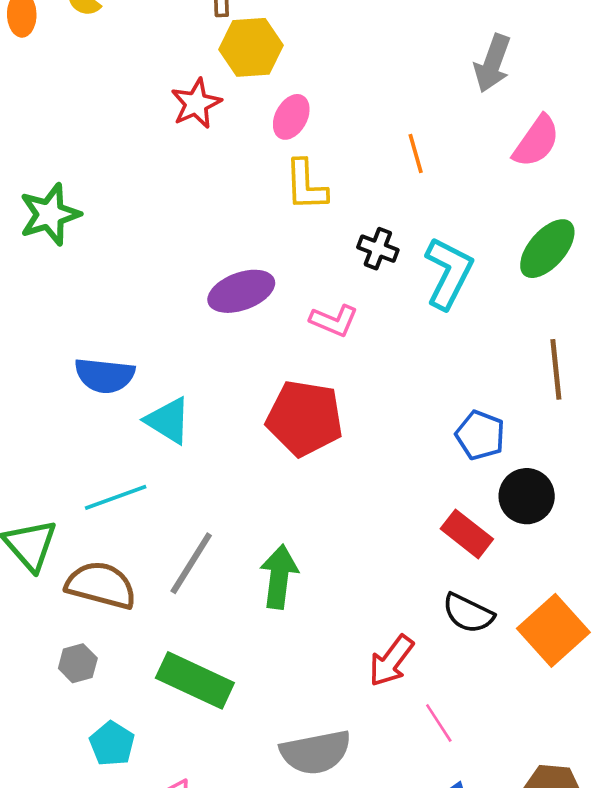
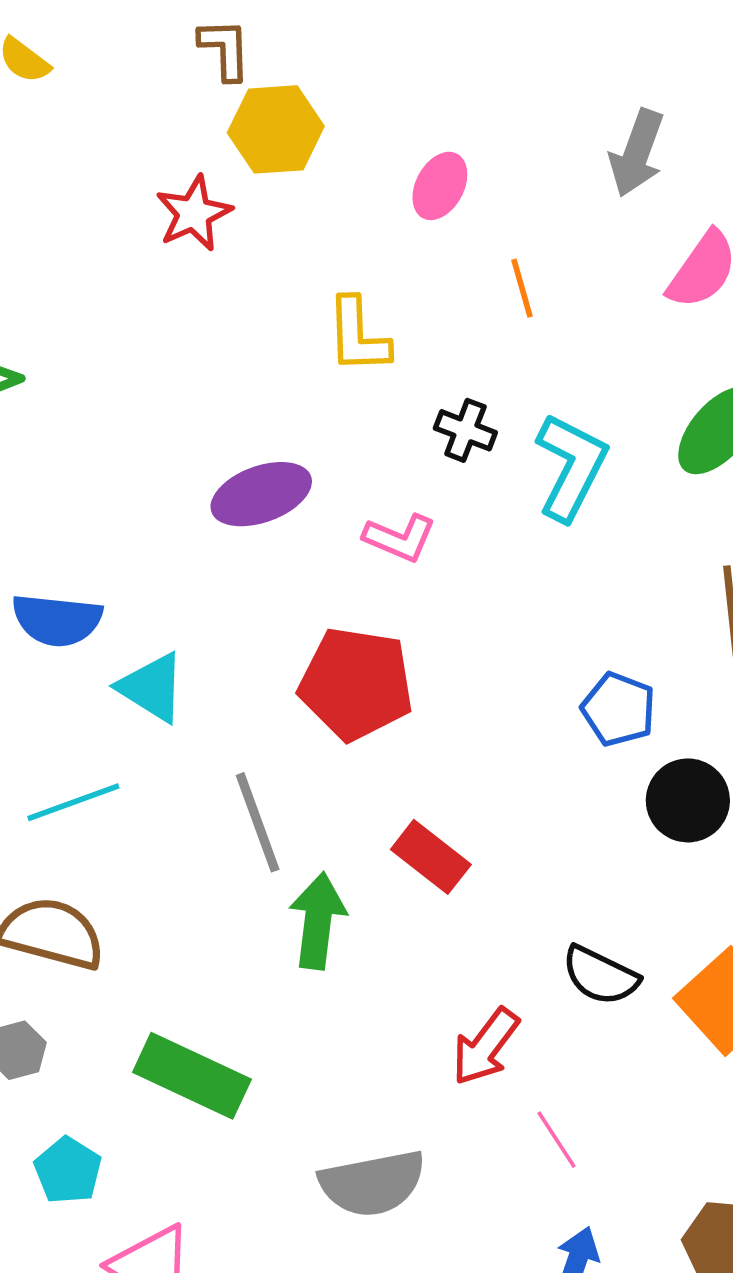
pink ellipse: (291, 117) -> (440, 186), moved
red rectangle: (467, 534) -> (431, 857), moved
gray line: (191, 563) -> (258, 822), moved, turned -52

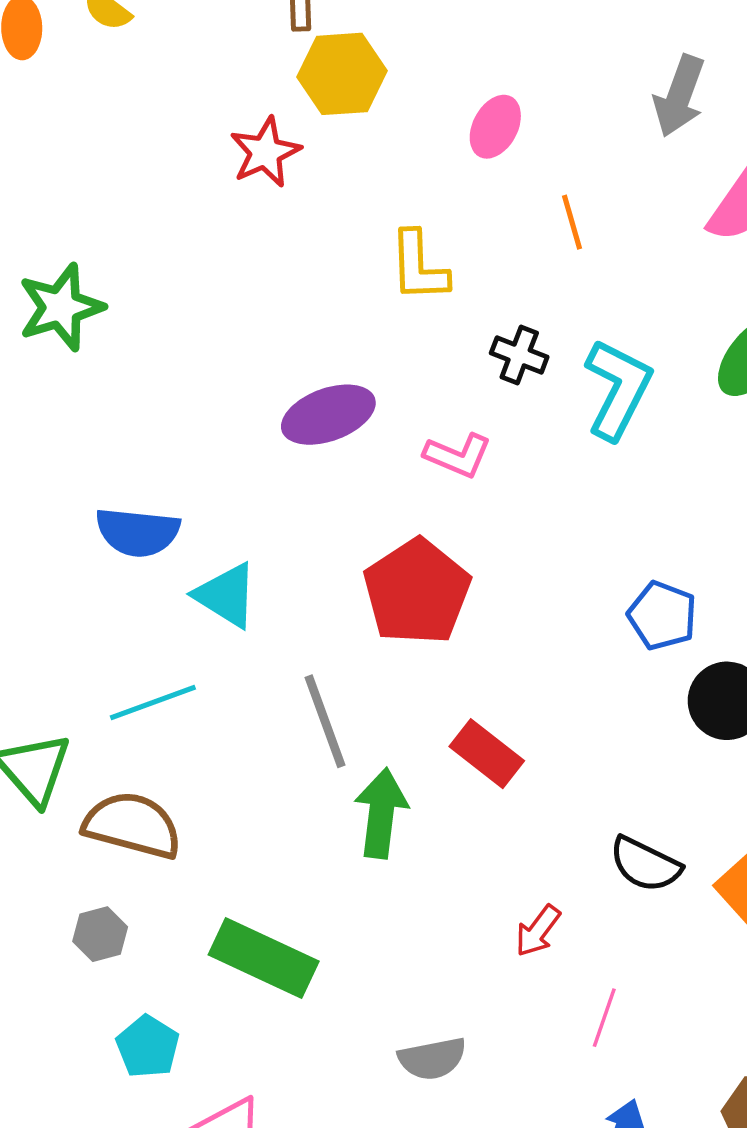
red pentagon: (356, 684) -> (417, 592), turned 30
red arrow: (485, 1047) -> (538, 931), size x0.7
pink line: (557, 1140) -> (604, 1018), turned 52
gray semicircle: (372, 1183) -> (432, 1059), size x0.7

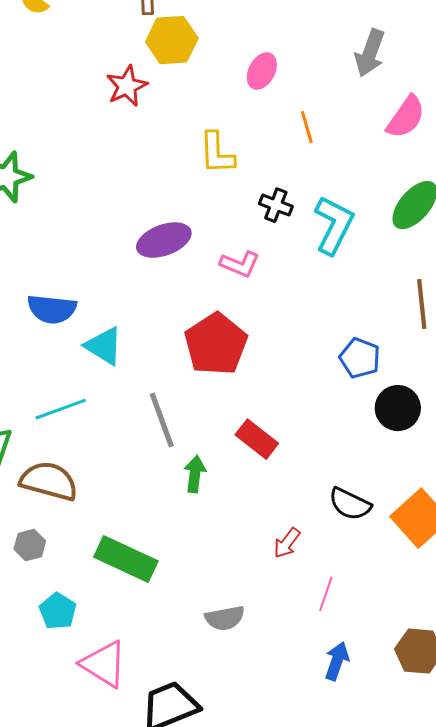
green arrow: (381, 813) -> (195, 474), size x0.7

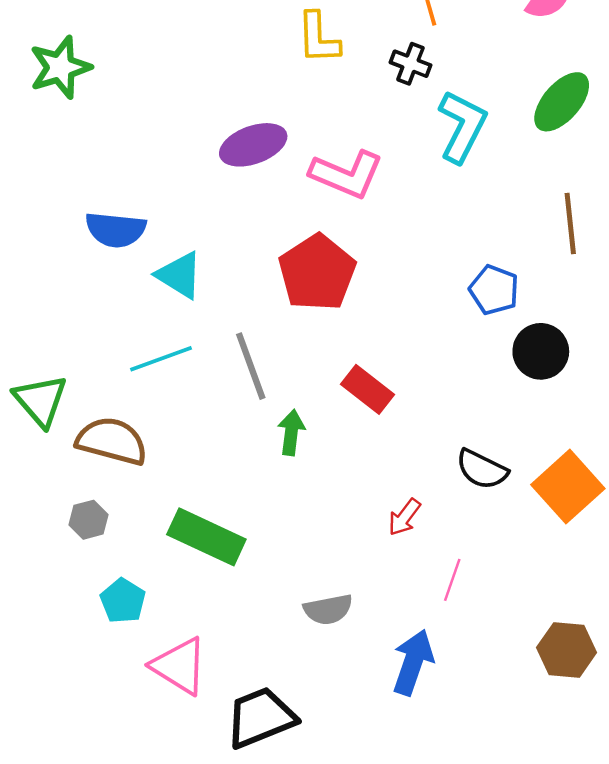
black cross: (276, 205) -> (410, 64), moved
pink L-shape: (240, 264) -> (347, 174), size x1.5
cyan line: (61, 409) -> (161, 359), moved
blue arrow: (337, 661) -> (413, 662), moved, size x1.4

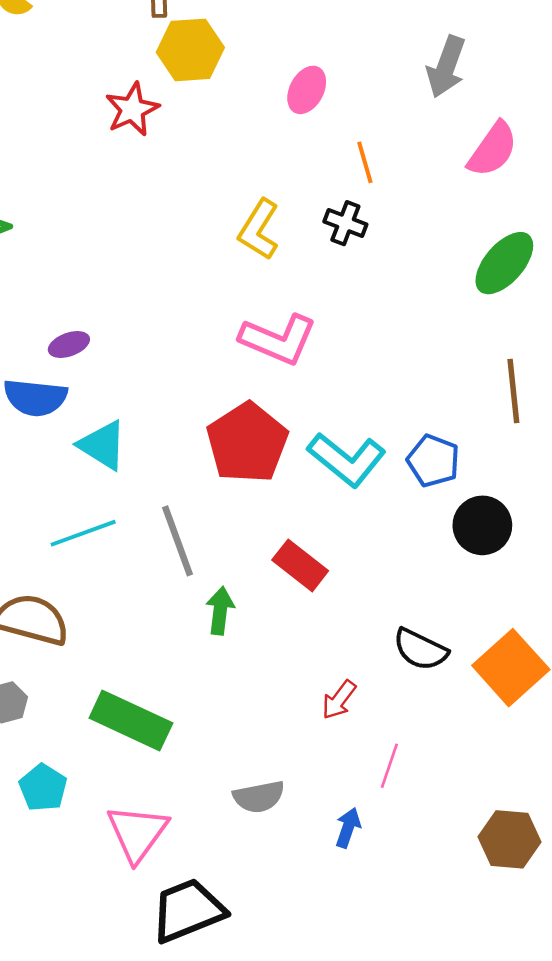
yellow L-shape: (318, 38) -> (259, 230), moved, turned 34
cyan L-shape: (462, 126) -> (347, 460), moved, turned 102
purple ellipse: (253, 145) -> (69, 345), moved, size x0.6
blue arrow: (413, 662) -> (348, 828), moved, size x0.6
pink triangle: (179, 666) -> (137, 833), moved, turned 34

